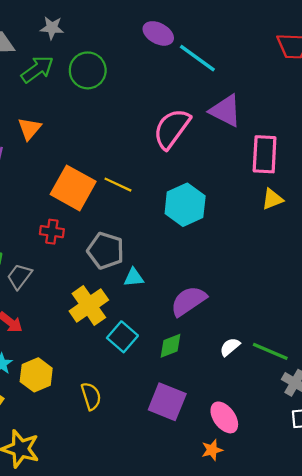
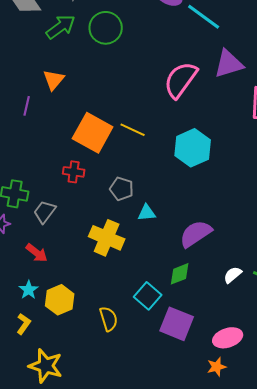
purple triangle: (225, 111) -> (229, 64), turned -44
gray pentagon: (106, 251) -> (122, 189), size x0.7
yellow cross: (89, 305) -> (107, 238), turned -32
cyan square: (122, 337) -> (148, 296), moved
pink ellipse: (224, 417) -> (228, 338), turned -72

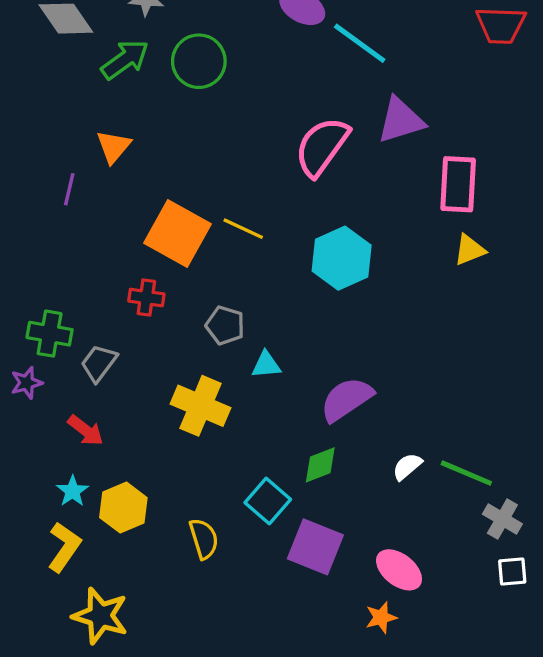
yellow L-shape: (24, 324) -> (64, 547), size x1.4
pink ellipse: (228, 338) -> (399, 570), turned 56

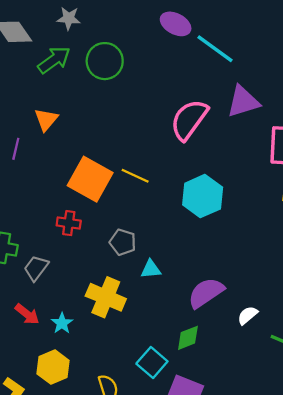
white semicircle: (407, 467) -> (248, 315), moved
cyan star: (73, 491) -> (62, 323), moved

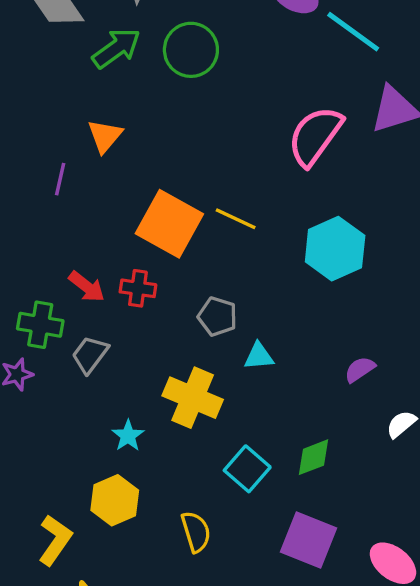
purple semicircle: (206, 293) -> (360, 369), moved, size x0.6
red arrow: (27, 314) -> (87, 287), moved
cyan square: (152, 363) -> (247, 469), moved

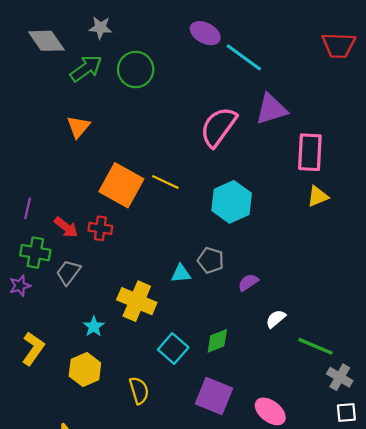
purple line: (60, 179) -> (28, 208), moved
gray pentagon: (217, 316) -> (211, 260), moved
yellow L-shape: (55, 540) -> (33, 349), moved

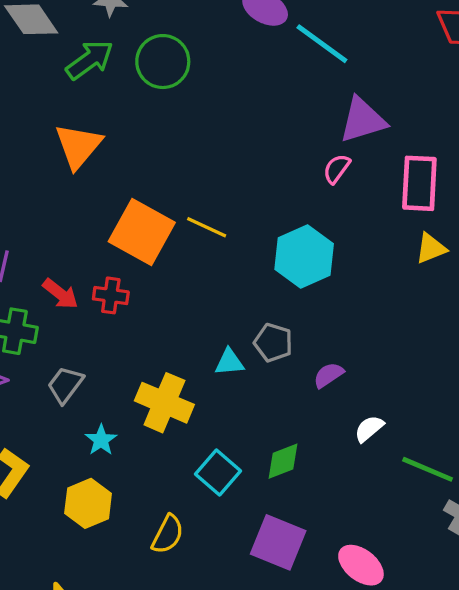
orange triangle: (78, 127) -> (78, 146), size x1.4
pink semicircle: (218, 127) -> (337, 169), moved, size x0.5
gray trapezoid: (68, 272) -> (65, 385), moved
yellow semicircle: (139, 390) -> (168, 534), turned 44

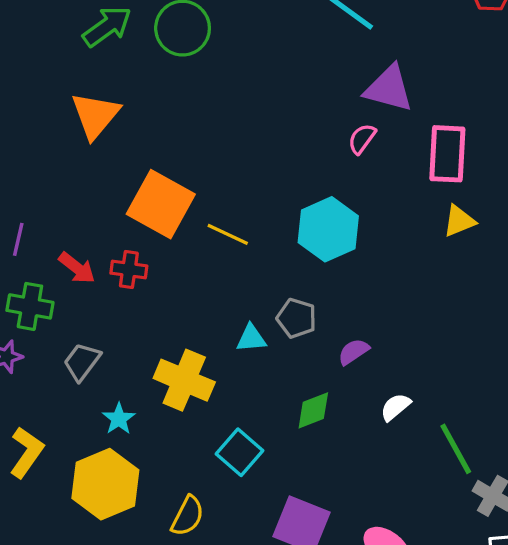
purple triangle: (363, 120) -> (389, 88), turned 32
yellow line: (207, 227) -> (228, 234), moved
green diamond: (283, 461) -> (313, 410), moved
green line: (428, 469) -> (456, 449), turned 38
yellow hexagon: (88, 503) -> (105, 484), size x1.4

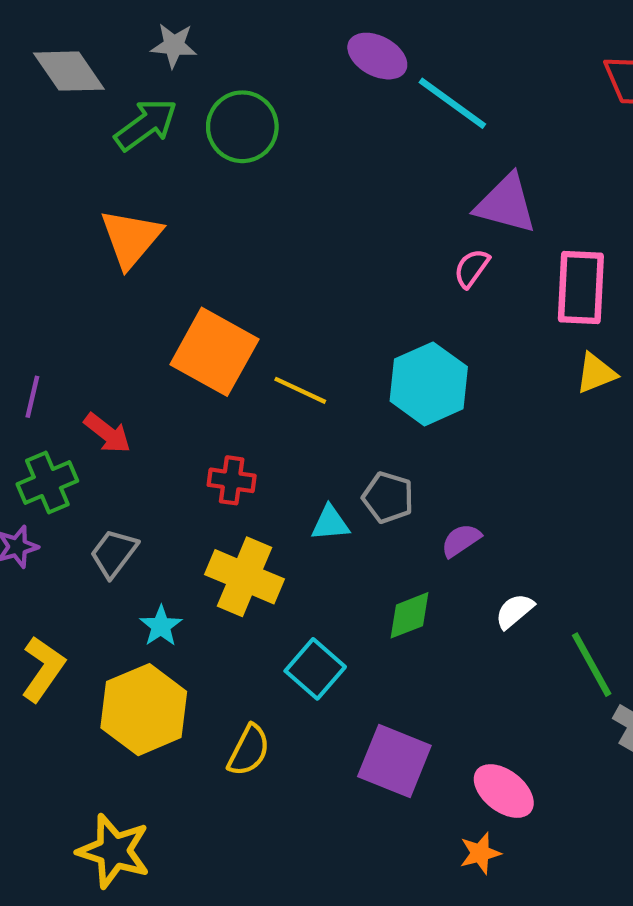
red cross: (129, 270) -> (232, 480), moved
green cross: (30, 306) -> (47, 482), turned -33

